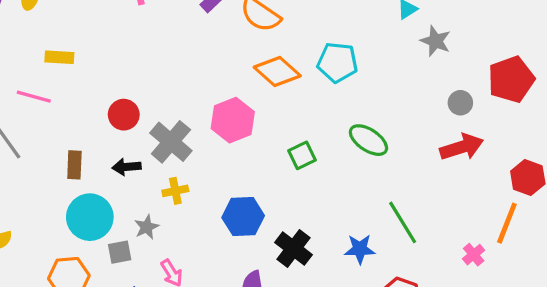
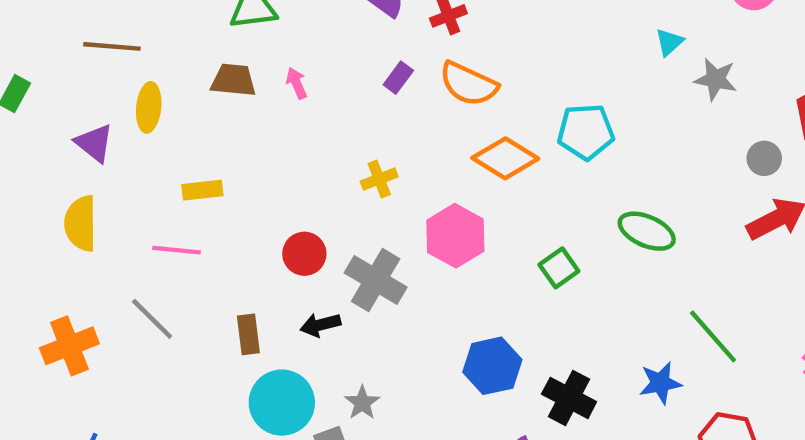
yellow cross: (175, 191) -> (379, 179), moved

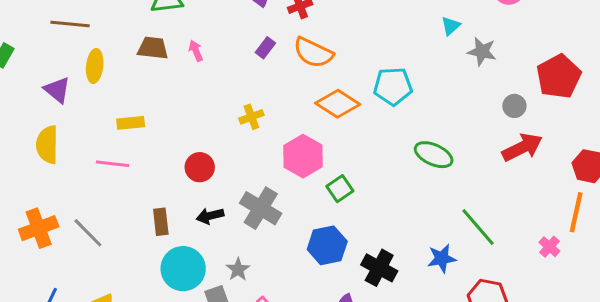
green square: (559, 268) -> (340, 189), moved
gray cross: (376, 280) -> (261, 208), moved
gray line: (152, 319) -> (88, 233), moved

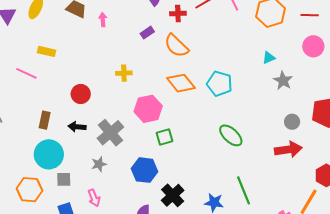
gray star: (238, 269) -> (99, 164), moved

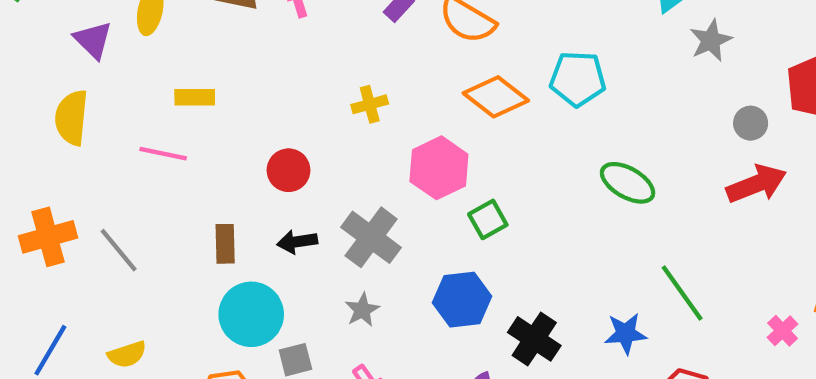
gray star: (283, 81) -> (711, 40), turned 30

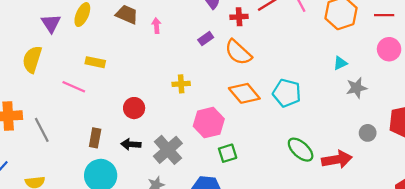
red arrow: (756, 184) -> (337, 160), moved

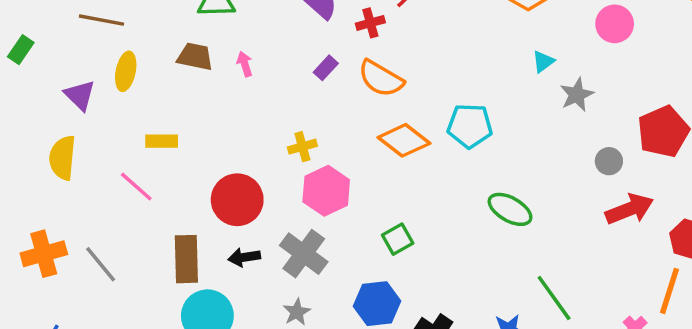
pink line: (74, 87) -> (136, 187), turned 30
red circle: (134, 108) -> (237, 200), size x1.5
pink hexagon: (209, 123) -> (326, 191), moved
brown rectangle: (95, 138) -> (186, 259), size x1.5
red arrow: (337, 160) -> (629, 209), moved

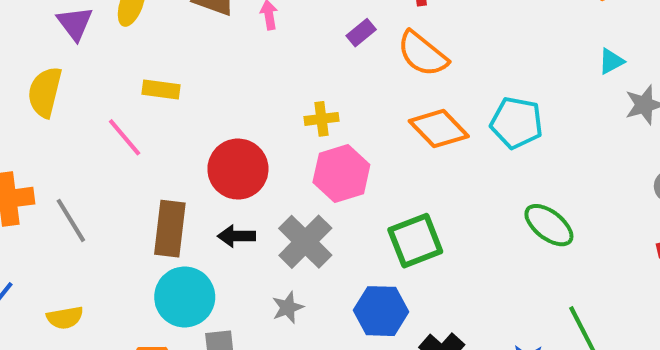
green square: (398, 239) -> (415, 241), size x1.5

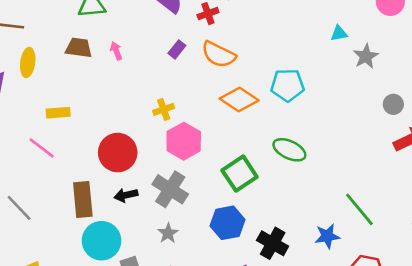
cyan triangle: (611, 61) -> (339, 33), turned 30
green ellipse: (549, 225) -> (289, 150), moved

